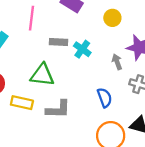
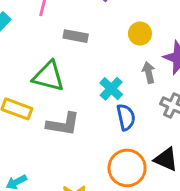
yellow circle: (112, 18) -> (140, 34), moved
cyan cross: (82, 49) -> (111, 89), moved

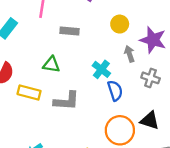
green triangle: (49, 76) -> (51, 65), size x0.7

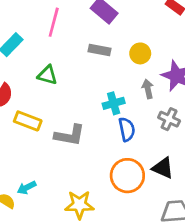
gray rectangle: (70, 31) -> (99, 50), moved
green triangle: (51, 65) -> (47, 75), moved
cyan cross: (101, 69) -> (114, 103), turned 30

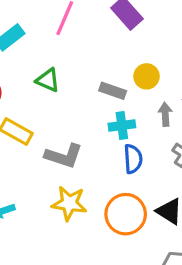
gray rectangle: (99, 50) -> (113, 91), moved
yellow circle: (140, 53) -> (147, 76), moved
yellow star: (79, 205) -> (69, 203), moved

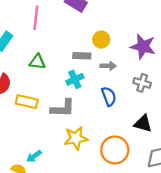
gray arrow: (165, 114) -> (108, 66), moved, turned 112
cyan cross: (122, 125) -> (75, 79), moved
orange circle: (126, 214) -> (115, 150), moved

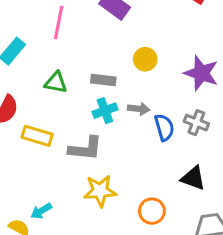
gray rectangle: (82, 56) -> (103, 80), moved
gray arrow: (108, 66) -> (139, 109), moved
blue semicircle: (109, 96) -> (164, 127), moved
orange circle: (115, 150) -> (152, 211), size x0.7

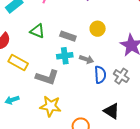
cyan arrow: (41, 211) -> (12, 100), moved

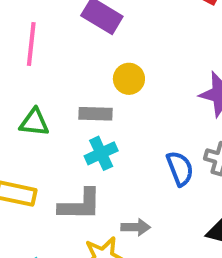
yellow circle: (98, 29) -> (129, 79), moved
gray arrow: (86, 59) -> (136, 227), moved

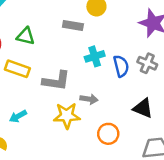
green triangle: (34, 122) -> (26, 36), moved
cyan cross: (101, 153) -> (95, 56), moved

